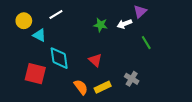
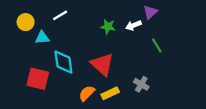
cyan triangle: (39, 35) -> (42, 38), turned -32
red triangle: (95, 60) -> (102, 64), size x1.6
orange semicircle: (81, 87) -> (87, 93), turned -98

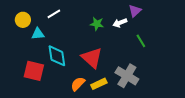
gray cross: (141, 84) -> (127, 76), size x1.6

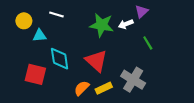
white line: (54, 14) -> (56, 15), turned 48
green star: (97, 24) -> (102, 25), size x1.6

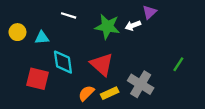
white line: (56, 15) -> (69, 15), moved
yellow circle: (24, 21) -> (17, 32), moved
green line: (148, 43) -> (178, 64), moved, turned 64

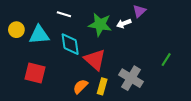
cyan triangle: (42, 38) -> (39, 35), size x1.5
cyan diamond: (63, 62) -> (70, 44), moved
yellow rectangle: (110, 93) -> (102, 86), turned -49

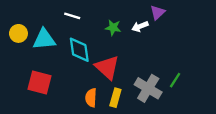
green star: (100, 25) -> (113, 28), size x0.6
green line: (166, 60) -> (175, 80), moved
orange semicircle: (80, 86) -> (91, 98), turned -42

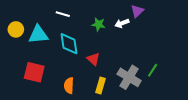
red triangle: (107, 67) -> (93, 59), size x0.6
orange semicircle: (91, 98) -> (69, 86), moved

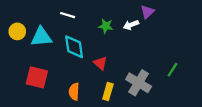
green line: (153, 70) -> (172, 70), moved

